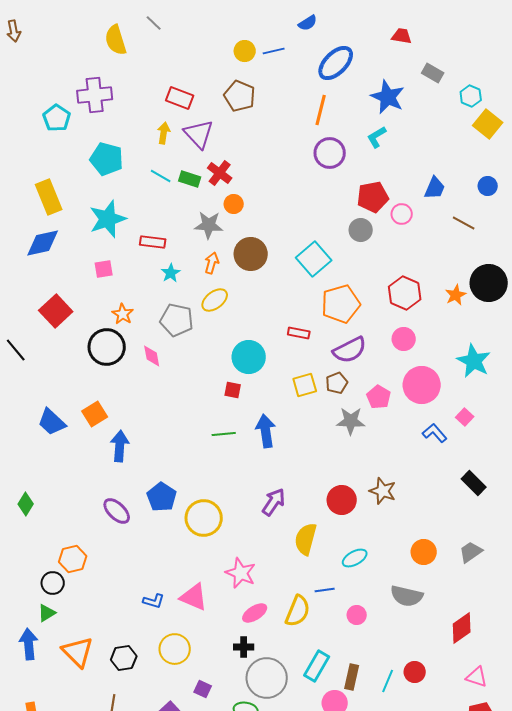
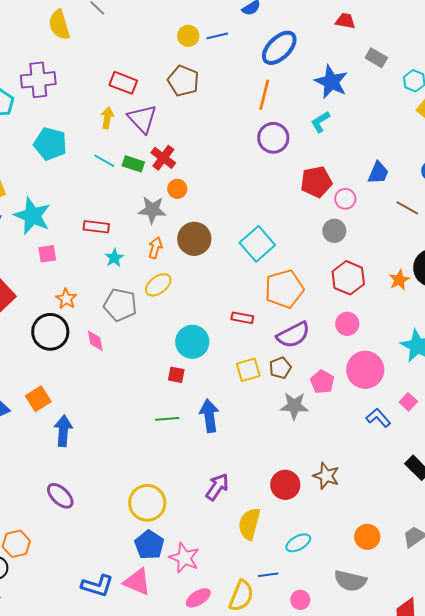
cyan star: (108, 219) -> (32, 216), moved, turned -30
gray circle: (361, 230) -> (334, 231), moved
blue pentagon: (162, 497) -> (149, 545), moved
blue L-shape: (154, 601) -> (97, 586), size x1.5

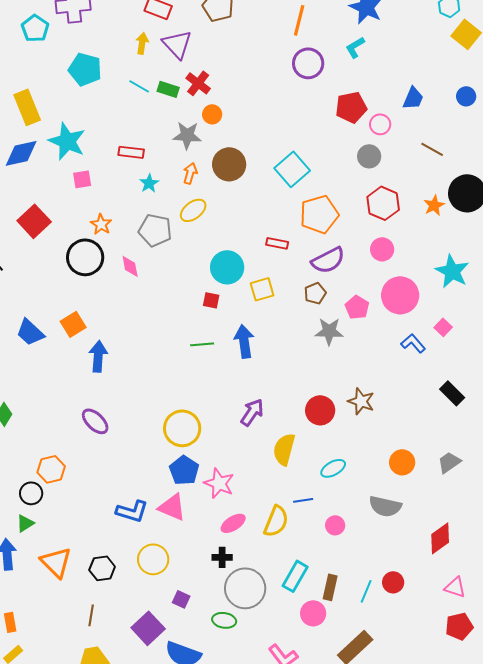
brown line: (407, 208) -> (432, 149), moved
yellow square: (248, 370) -> (262, 289), moved

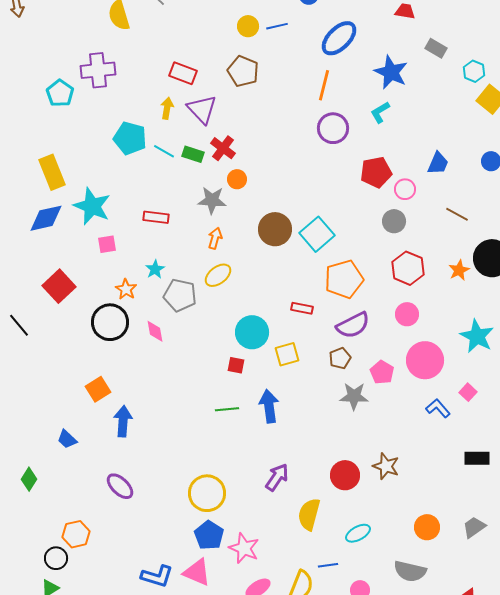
cyan pentagon: (85, 69) -> (130, 138), moved
brown circle: (229, 164) -> (275, 229), moved
cyan star: (149, 183) -> (155, 269), moved
blue trapezoid: (30, 332) -> (67, 439), moved, size x0.7
black rectangle: (452, 393) -> (477, 458), turned -45

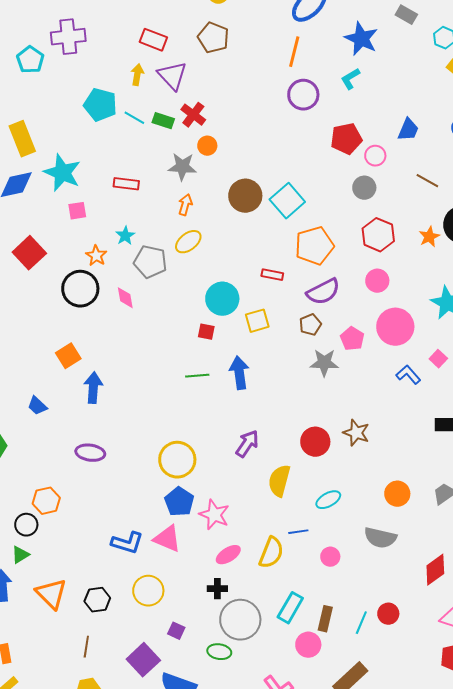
purple ellipse: (120, 486) -> (90, 453), turned -36

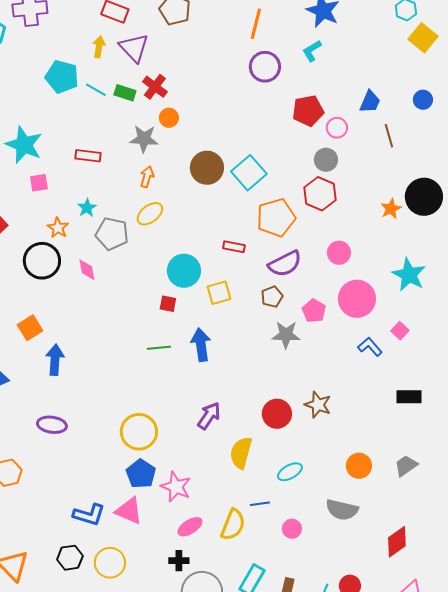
brown line: (427, 181) -> (389, 136), moved, turned 45
red hexagon: (378, 235) -> (320, 194), moved
black hexagon: (97, 600) -> (70, 558), moved

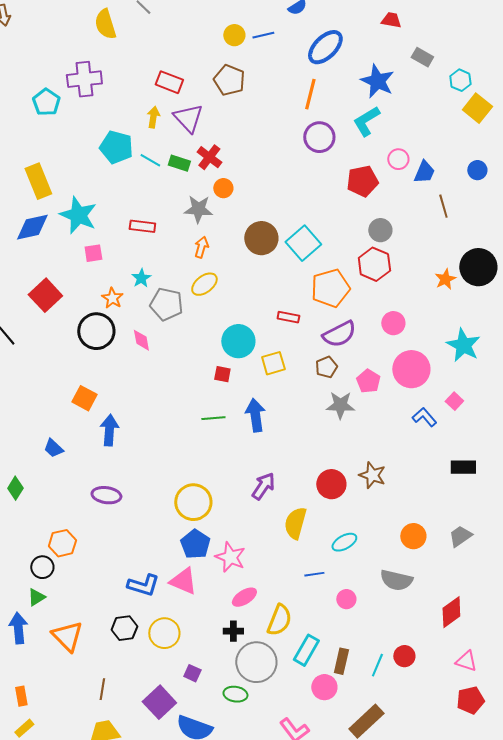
cyan L-shape: (312, 51) -> (366, 121), size x1.4
pink circle: (337, 128) -> (398, 159), moved
orange square: (30, 328) -> (84, 398), turned -30
yellow semicircle: (233, 525) -> (279, 620), moved

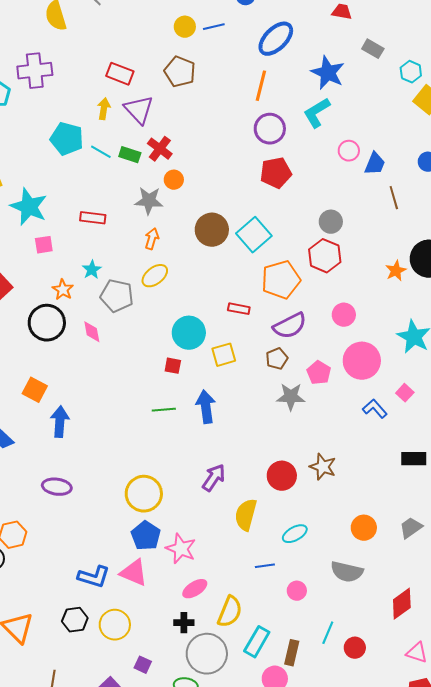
red pentagon: (362, 181) -> (276, 173), moved
cyan line: (377, 665) -> (328, 633), moved

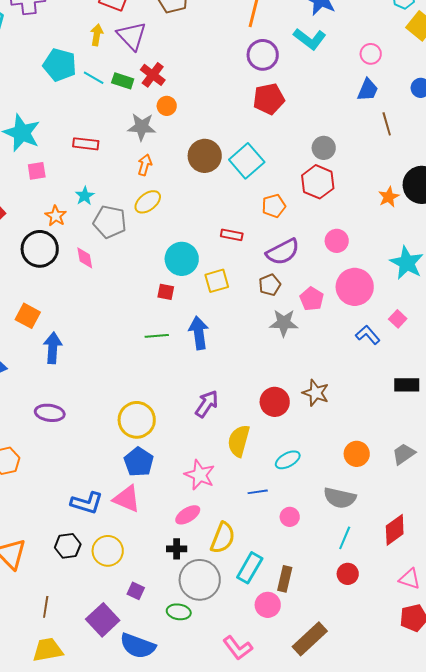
cyan L-shape: (317, 113) -> (310, 39), turned -112
pink circle: (349, 151) -> (371, 54), moved
orange pentagon: (281, 280) -> (274, 206), size x0.6
pink star: (181, 549) -> (200, 475), moved
cyan line: (328, 633) -> (345, 538), moved

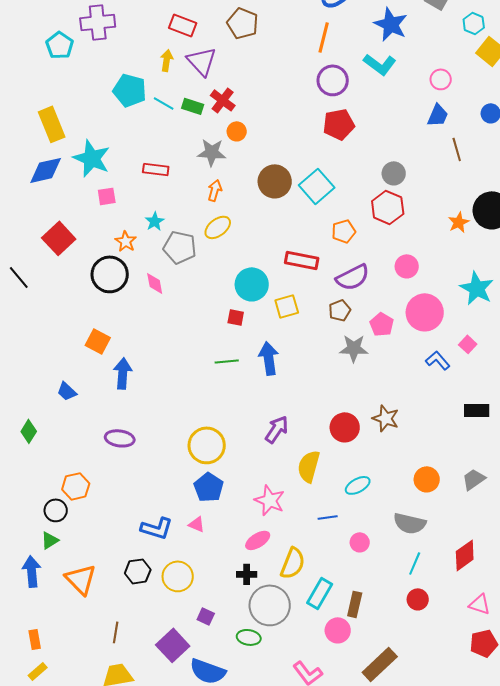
red rectangle: (232, 235) -> (302, 260), size x1.5
pink triangle: (127, 499) -> (197, 524), size x0.6

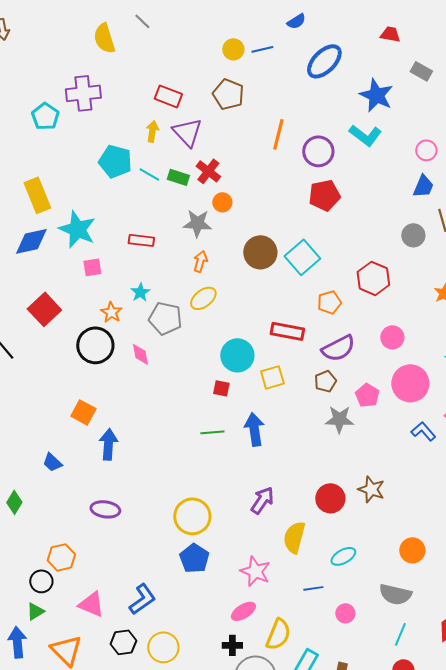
orange line: (324, 37) -> (278, 134), moved
gray circle: (394, 173) -> (413, 235), moved
pink triangle: (197, 524) -> (91, 604), moved, size x1.6
blue L-shape: (157, 528) -> (142, 599), turned -52

